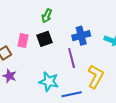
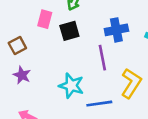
pink rectangle: (23, 40) -> (45, 19), moved

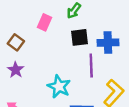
black square: (69, 31) -> (80, 37), moved
brown square: (17, 46) -> (16, 42), turned -35

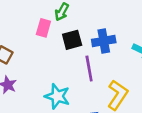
pink rectangle: (44, 22) -> (43, 28), moved

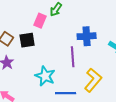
black square: (72, 40) -> (27, 40), moved

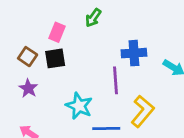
pink rectangle: (40, 21) -> (57, 32), moved

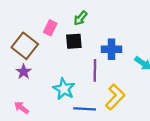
brown square: (28, 57) -> (25, 46), size x1.6
black square: (55, 58) -> (74, 41), moved

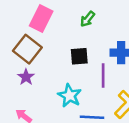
pink rectangle: (50, 28) -> (41, 18), moved, size x1.5
black square: (74, 41) -> (79, 56), moved

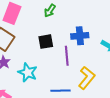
cyan star: (70, 96) -> (28, 72), moved

